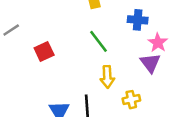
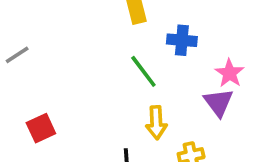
blue cross: (138, 20) -> (182, 40), moved
red square: (44, 51) -> (41, 128), moved

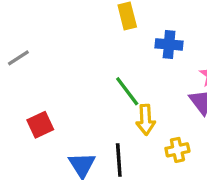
green line: (143, 71) -> (127, 91), moved

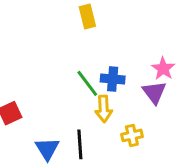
blue cross: (169, 44) -> (113, 79), moved

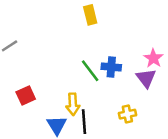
yellow arrow: (104, 109) -> (73, 104), moved

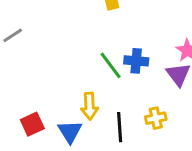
red square: (26, 95) -> (32, 124), moved
black line: (84, 122) -> (120, 127), moved

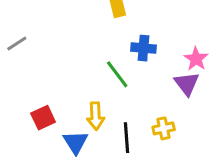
blue cross: (136, 61) -> (143, 48), moved
red square: (32, 124) -> (43, 118), moved

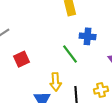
red square: (43, 118) -> (21, 59), moved

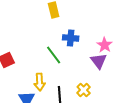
yellow cross: (101, 90) -> (84, 90), turned -32

